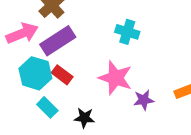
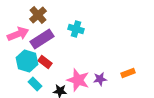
cyan cross: (127, 32) -> (76, 29), moved
pink star: (115, 78) -> (78, 80), moved

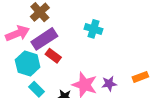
cyan cross: (76, 29) -> (93, 29), moved
red rectangle: (45, 62) -> (53, 56), moved

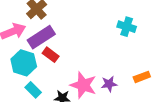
cyan cross: (93, 29) -> (127, 27), moved

